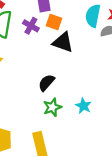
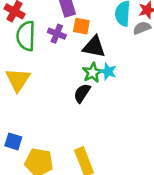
cyan star: (83, 106) -> (108, 71), moved
green star: (52, 107) -> (93, 73), moved

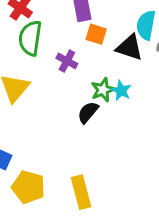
purple cross: (57, 34) -> (67, 61), moved
black triangle: (94, 47) -> (129, 47), moved

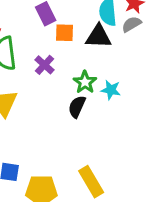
purple cross: (67, 61) -> (45, 65), turned 30
cyan star: (121, 91) -> (111, 90), moved

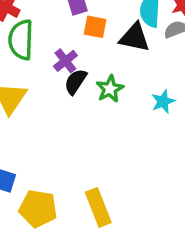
cyan star: (111, 90) -> (163, 101), moved, turned 30
black semicircle: (77, 107) -> (76, 82), moved

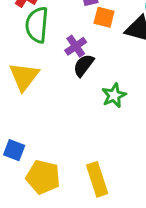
green star: (110, 89) -> (114, 95), moved

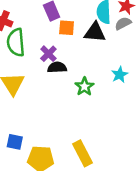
black semicircle: (84, 65) -> (57, 67), turned 60

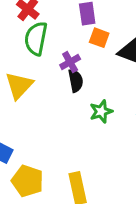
black semicircle: (57, 67) -> (76, 81), turned 66

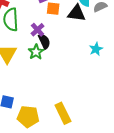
green star: (101, 111) -> (36, 52), moved

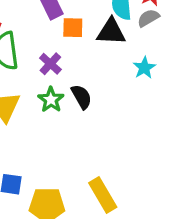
black semicircle: (44, 41) -> (82, 97), moved
cyan star: (96, 49) -> (144, 68), moved

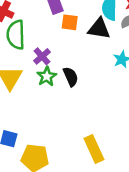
purple cross: (50, 64) -> (42, 56), moved
yellow rectangle: (103, 195) -> (94, 149), moved

